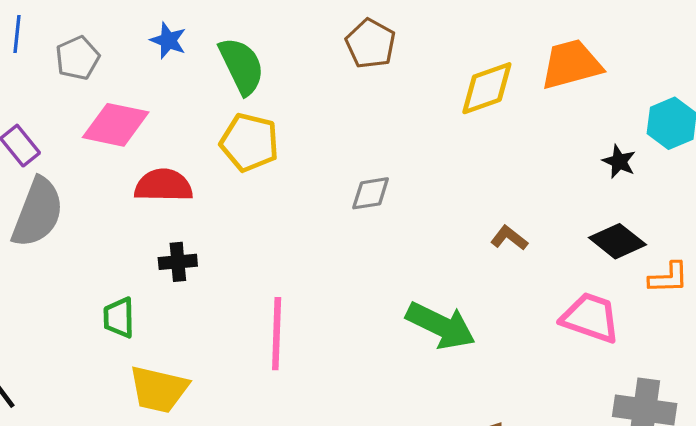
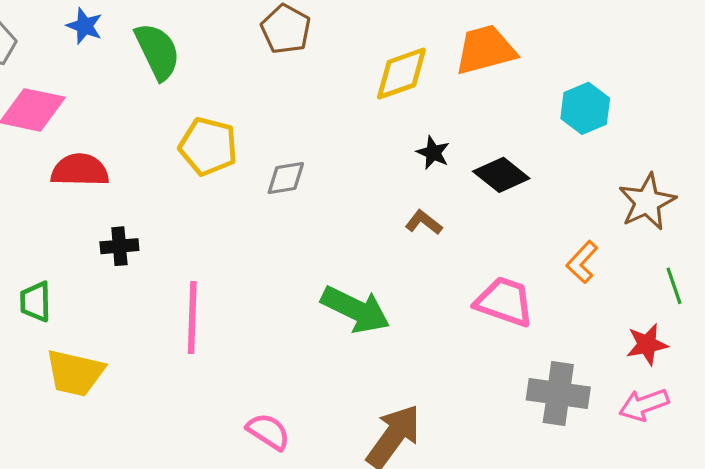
yellow pentagon: (250, 142) -> (208, 146), moved
black star: (619, 161) -> (433, 153), moved
black diamond: (617, 241) -> (501, 175), moved
black cross: (178, 262) -> (119, 246), moved
orange L-shape: (668, 278) -> (582, 262), turned 135

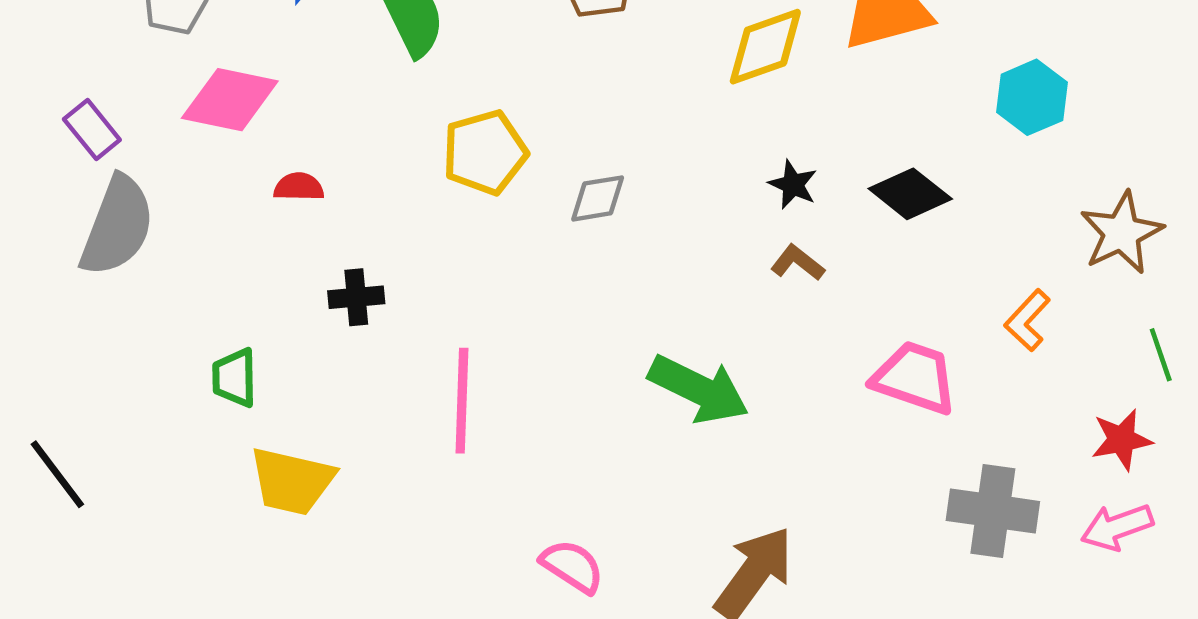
yellow pentagon: (208, 146) -> (485, 152), turned -30
black star: (433, 153) -> (793, 185), moved
red semicircle: (80, 170) -> (299, 187), size x0.6

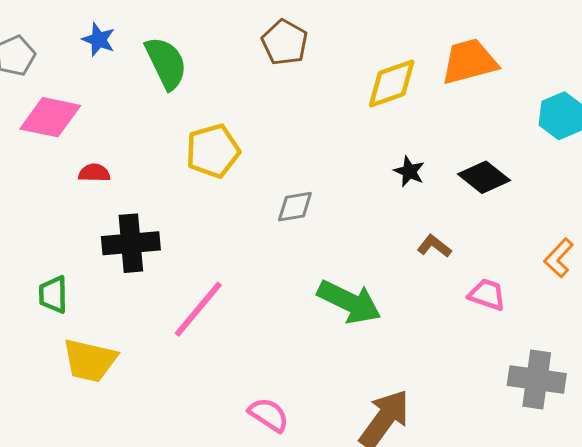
gray diamond: (598, 198) -> (295, 207), moved
brown L-shape: (798, 263) -> (434, 246), moved
black cross: (356, 297) -> (131, 243), size x1.6
pink trapezoid: (915, 378) -> (487, 295), size x0.7
pink line: (462, 401) -> (198, 309), turned 38

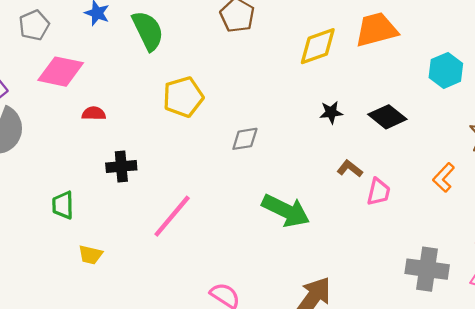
black star: (409, 171) -> (331, 112), turned -30
black cross: (131, 243) -> (121, 166), size x0.7
pink trapezoid: (487, 295) -> (379, 192), moved, turned 84
yellow trapezoid: (90, 360) -> (90, 255), size x0.6

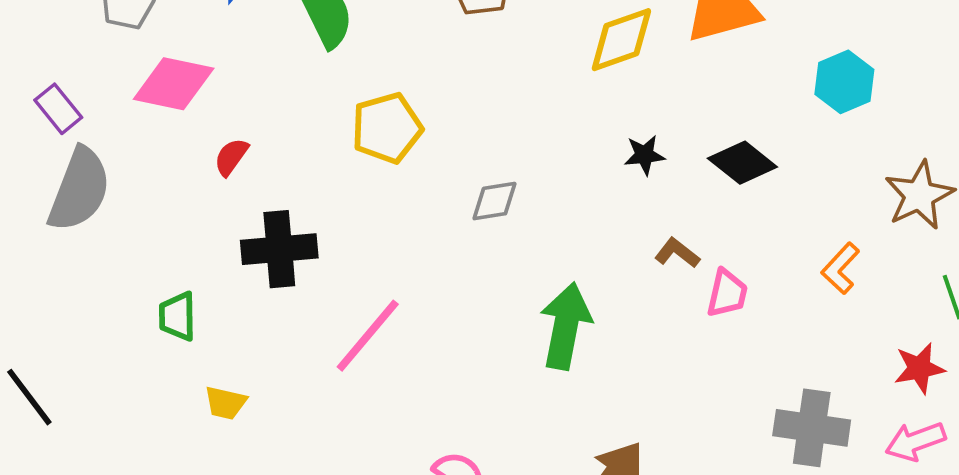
red semicircle: (94, 113) -> (231, 157), turned -55
black cross: (121, 166) -> (279, 249), size x1.4
green arrow: (286, 211) -> (566, 326), turned -105

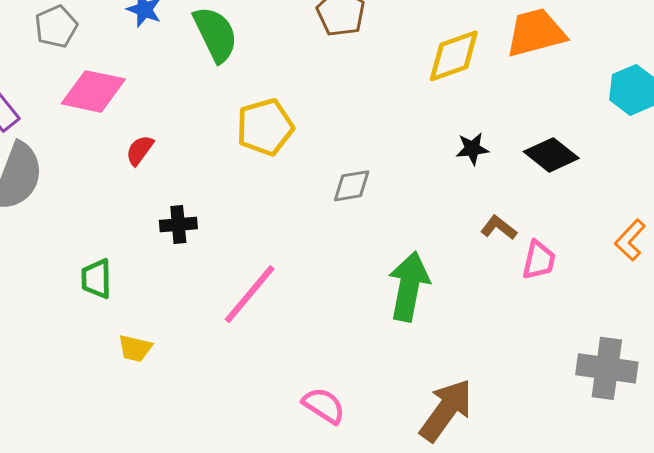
black cross: (279, 249) -> (178, 225), size x0.6

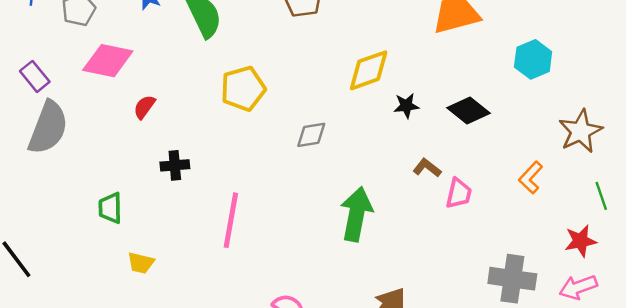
yellow diamond: (454, 56) -> (369, 70), moved
pink line: (250, 294) -> (231, 220), turned -30

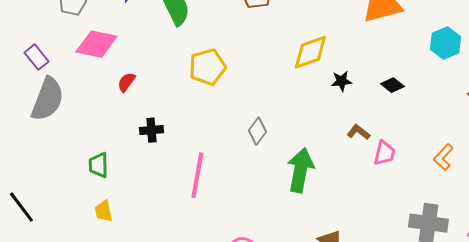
black diamond: (468, 111) -> (392, 85), size x0.7
gray diamond: (311, 135) -> (257, 131), moved, turned -44
orange L-shape: (531, 178) -> (443, 157), moved
yellow trapezoid: (141, 263) -> (103, 211), moved, turned 65

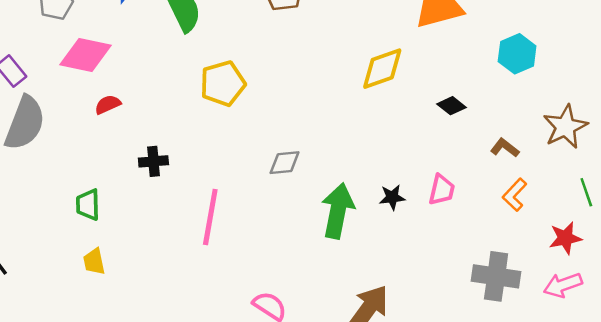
yellow diamond: (310, 52) -> (382, 69), moved
black star: (341, 81) -> (392, 197), moved
red semicircle: (126, 82) -> (108, 104), moved, turned 30
gray diamond: (257, 131) -> (285, 163), turned 48
brown L-shape: (358, 132) -> (505, 148), moved

